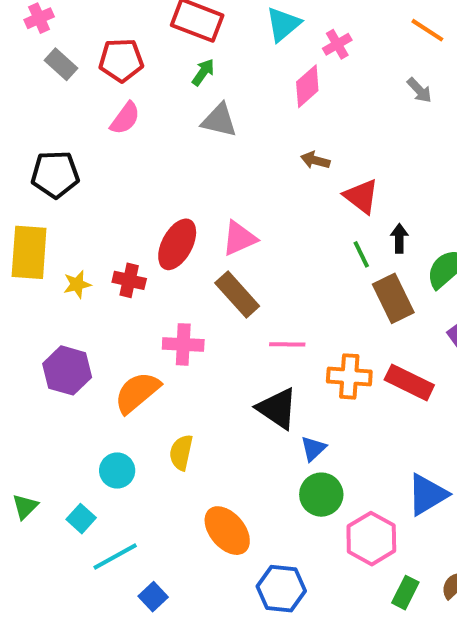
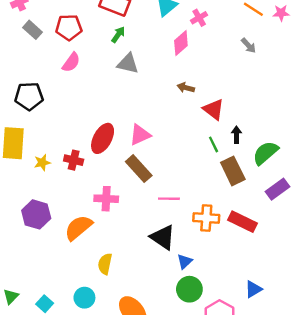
cyan circle: (117, 471) -> (84, 298), moved
blue triangle: (427, 495) -> (253, 289), size x0.7

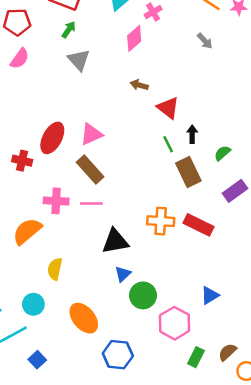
gray triangle: (128, 64) -> (79, 60), turned 35
green semicircle: (265, 153) -> (222, 153), size x0.6
pink line: (169, 199) -> (91, 203), moved
black triangle: (163, 237) -> (115, 241), turned -44
blue triangle: (185, 261) -> (123, 274), moved

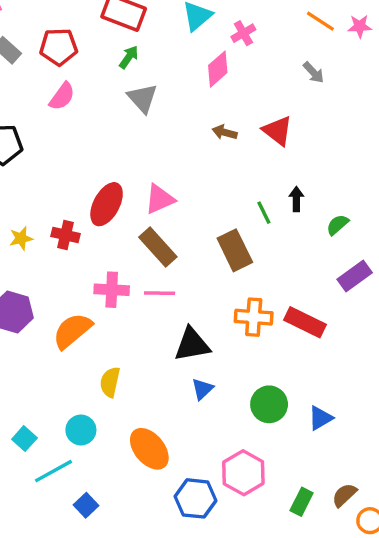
red triangle: (168, 108) -> (278, 131), moved
brown rectangle: (188, 172) -> (235, 250), moved
green circle: (143, 295) -> (269, 404), moved
pink hexagon: (175, 323) -> (243, 473), moved

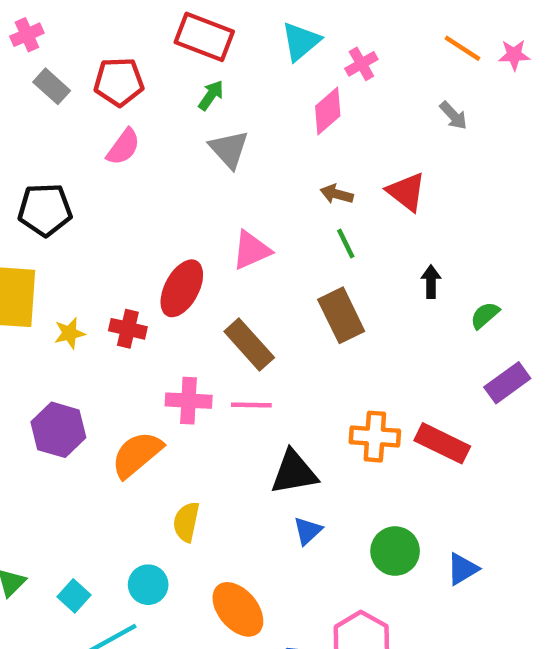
pink triangle: (160, 199) -> (251, 250), moved
green line: (264, 213) -> (346, 243), moved
brown rectangle: (235, 250) -> (341, 315), moved

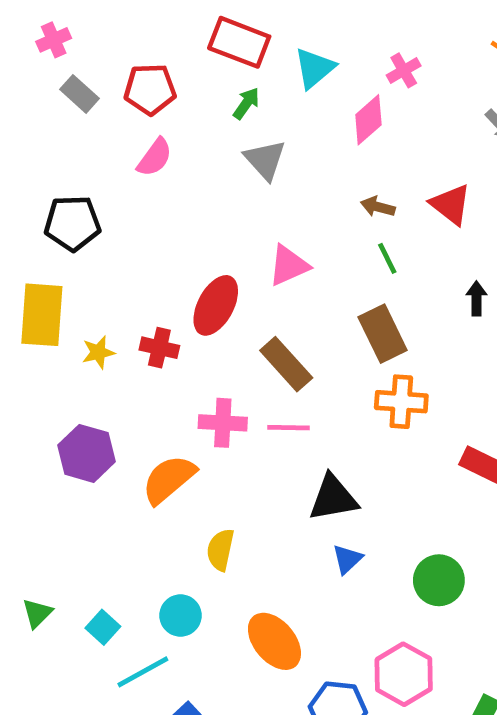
cyan triangle: (301, 41) -> (314, 68), moved
orange cross: (375, 437) -> (401, 402), moved

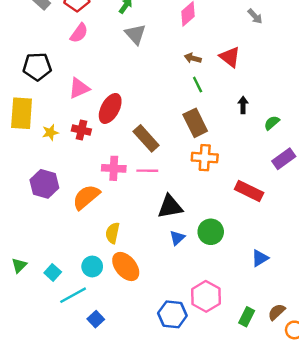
pink triangle: (289, 265) -> (79, 88), moved
green circle: (439, 580) -> (211, 232), moved
orange ellipse: (274, 641) -> (126, 266), moved

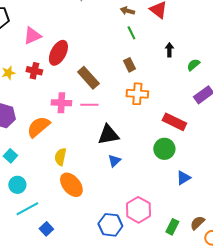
brown rectangle: (195, 123) -> (129, 65), size x0.6
green circle: (211, 232) -> (164, 149), moved
cyan circle: (92, 266) -> (17, 185), moved
cyan square: (53, 272) -> (10, 156), moved

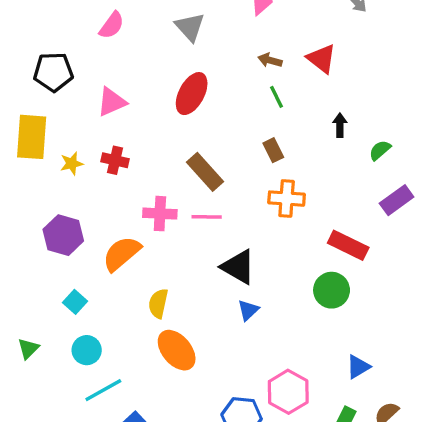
red ellipse: (58, 53) -> (192, 94), moved
black triangle: (108, 135) -> (238, 267), turned 40
blue triangle: (183, 178) -> (358, 367), moved

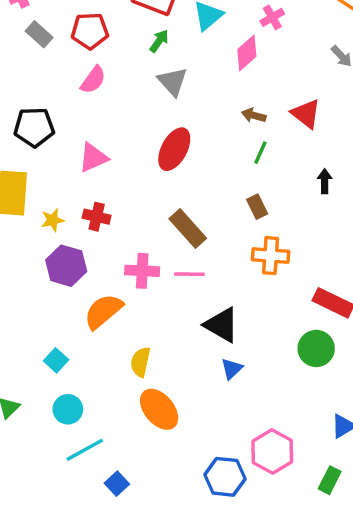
green line: (277, 97) -> (260, 153), turned 50
purple hexagon: (63, 235) -> (66, 266), moved

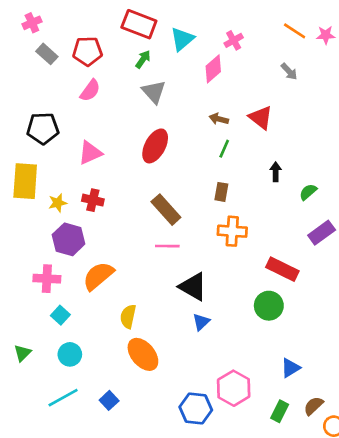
brown rectangle: (257, 207) -> (221, 192), turned 36
pink cross: (142, 271) -> (47, 279), moved
cyan line: (85, 450) -> (63, 398), moved
blue square: (117, 484) -> (109, 400), moved

